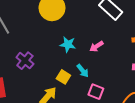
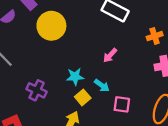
cyan star: (68, 44) -> (75, 77), moved
yellow square: (63, 77) -> (83, 97), turned 32

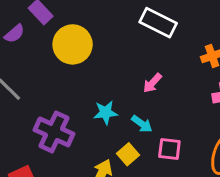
purple cross: (37, 90) -> (54, 132), size x1.4
yellow square: (83, 97) -> (128, 154), moved

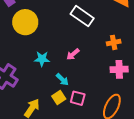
cyan star: (106, 113) -> (42, 59), moved
yellow square: (128, 154) -> (59, 98), moved

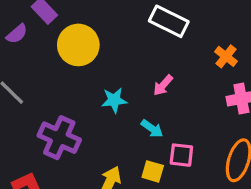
orange cross: (114, 42) -> (226, 56), turned -32
yellow square: (59, 98) -> (153, 171), moved, turned -32

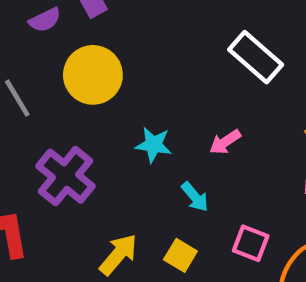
yellow circle: (78, 45) -> (93, 75), moved
pink square: (181, 155) -> (251, 243), moved

